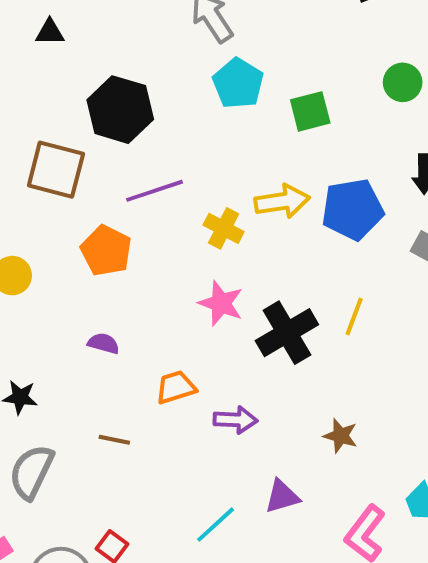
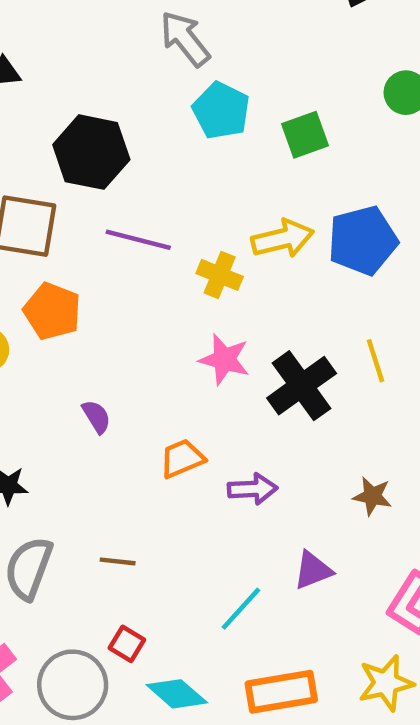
purple line: (155, 191) -> (138, 240), turned 38
orange pentagon: (106, 251) -> (52, 311), moved
yellow line: (354, 317) -> (375, 361), turned -33
purple semicircle: (103, 343) -> (96, 417), turned 48
brown line: (114, 440) -> (118, 561), moved

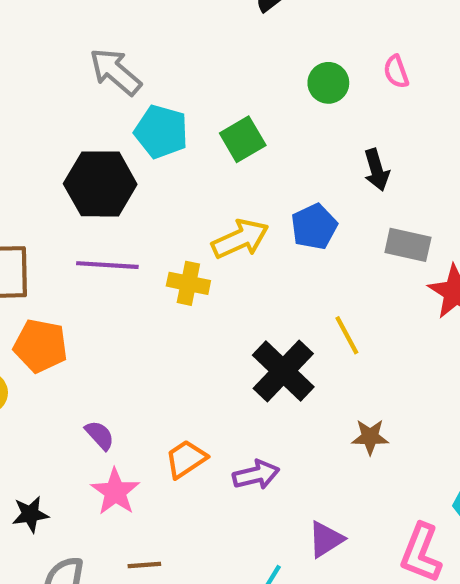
black hexagon: (91, 152) -> (100, 184), moved
blue pentagon: (363, 240) -> (314, 227), size x0.7
pink star: (224, 359) -> (115, 492), moved, turned 30
brown star: (372, 496) -> (370, 437), moved

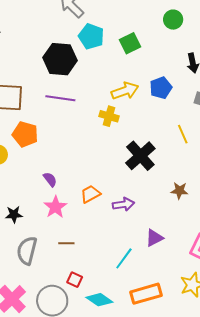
yellow cross: (188, 283) -> (109, 116), moved
yellow line: (347, 335) -> (183, 134), moved

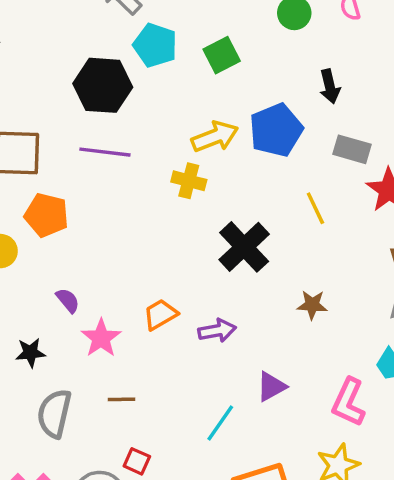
blue pentagon: (161, 88) -> (276, 130), size x1.4
purple semicircle: (50, 179) -> (68, 300), moved

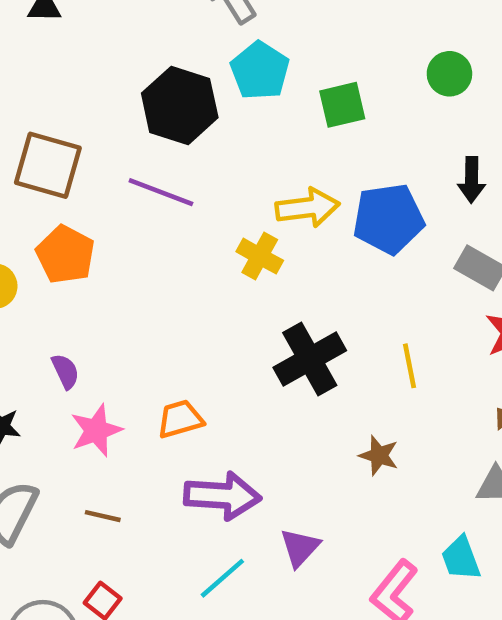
yellow line: (315, 208) -> (409, 366), moved
purple arrow: (217, 331) -> (222, 496), moved, size x1.5
purple triangle: (271, 387) -> (300, 548), turned -32

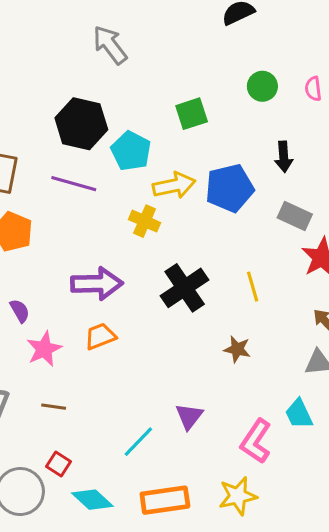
cyan pentagon: (260, 71) -> (131, 151), moved
purple arrow: (222, 496) -> (97, 284), moved

